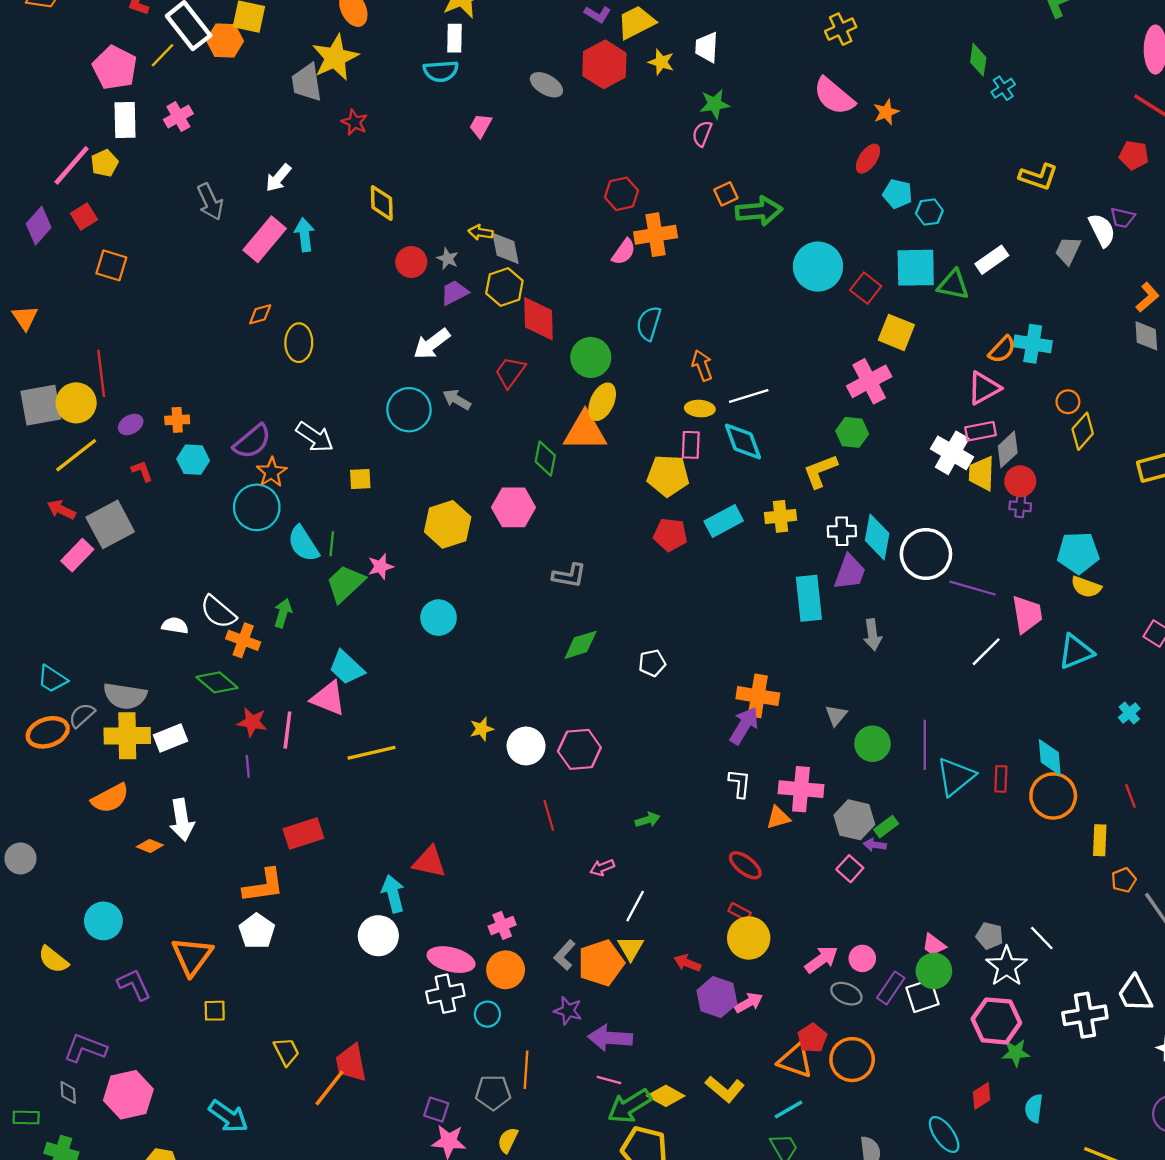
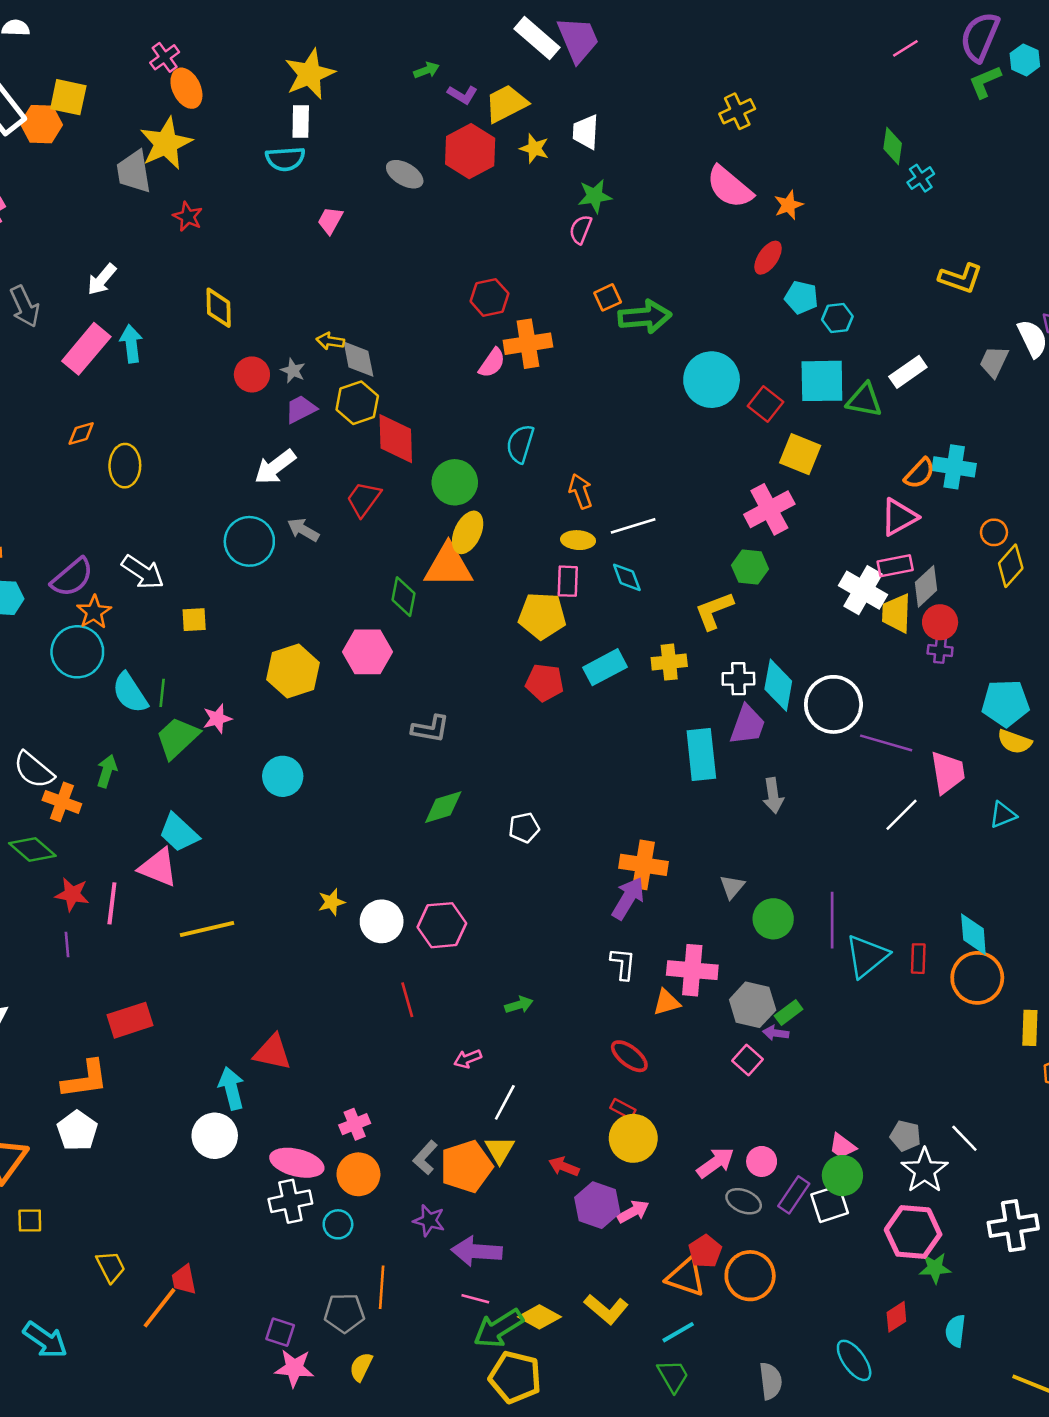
cyan diamond: (743, 441) -> (627, 577), size x0.7
cyan triangle: (1076, 652) -> (1003, 815), size x0.7
red trapezoid: (351, 1063) -> (184, 1280), size x0.7

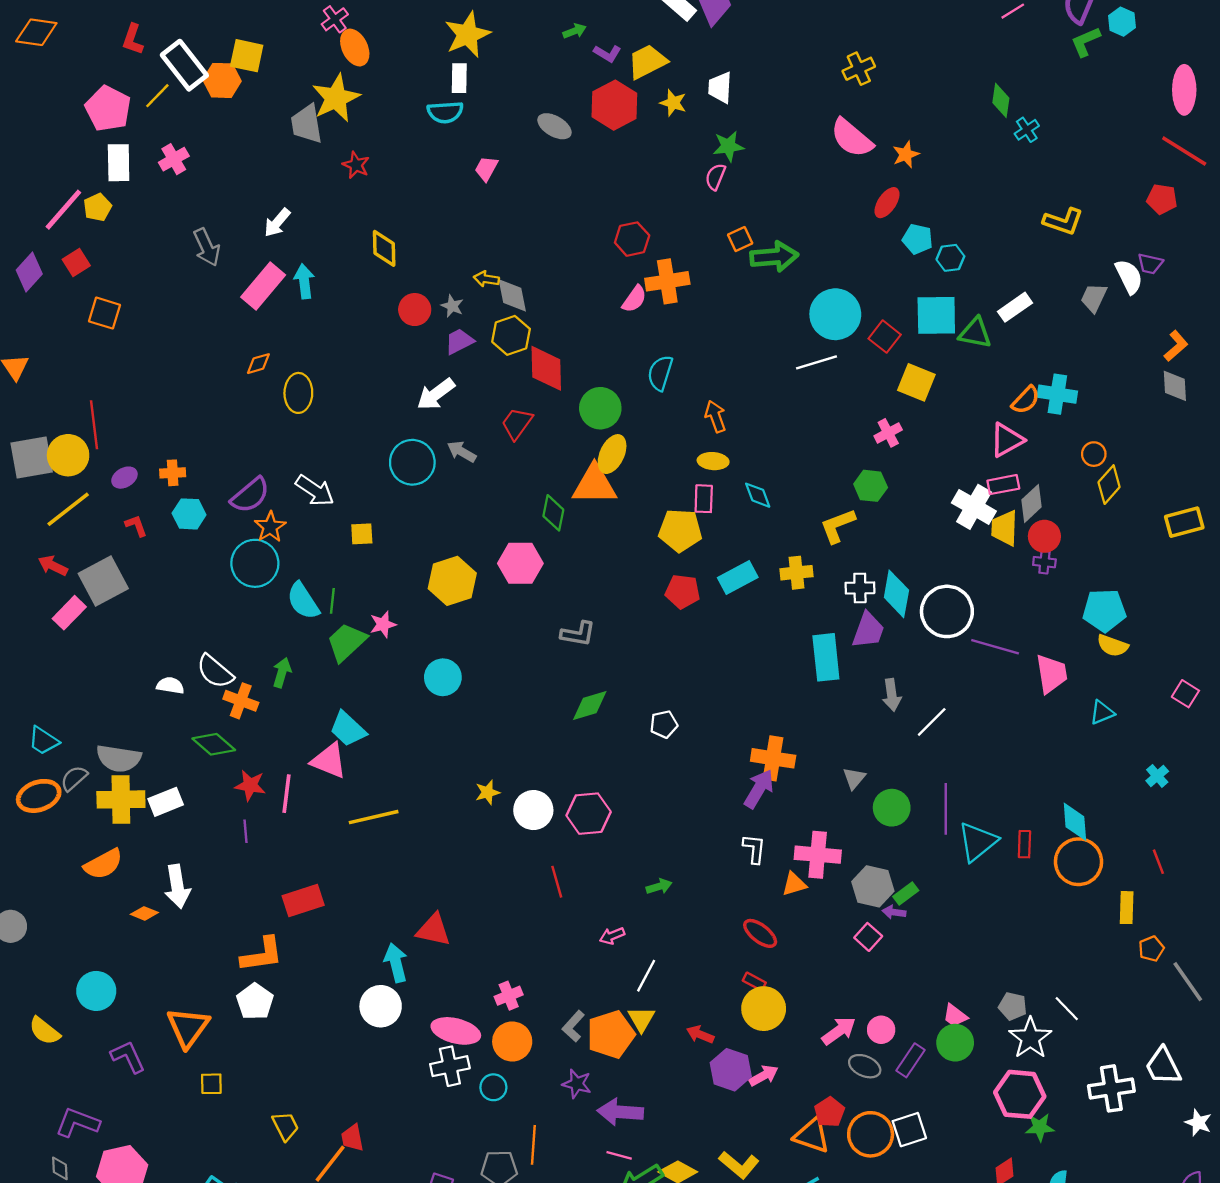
pink cross: (769, 509) -> (888, 433), size x0.6
white line: (633, 526) -> (816, 362), moved
white line: (902, 815) -> (932, 722), moved
white square: (830, 1204) -> (909, 1130), moved

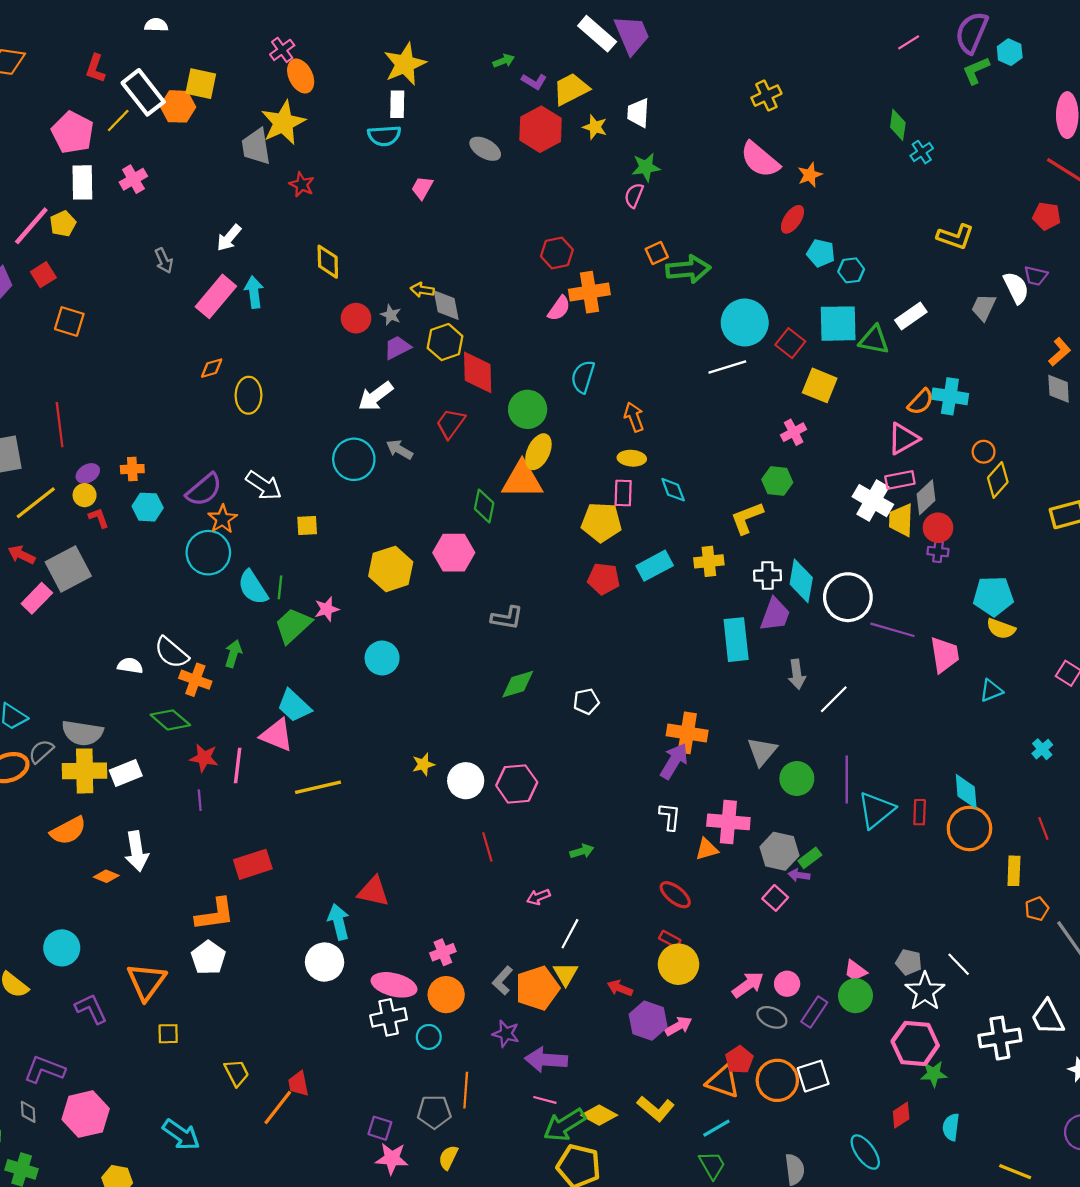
gray arrow: (207, 247) -> (164, 261), size x0.7
yellow circle: (68, 455) -> (85, 495), moved, size x0.6
gray triangle: (854, 778) -> (762, 751), size x1.4

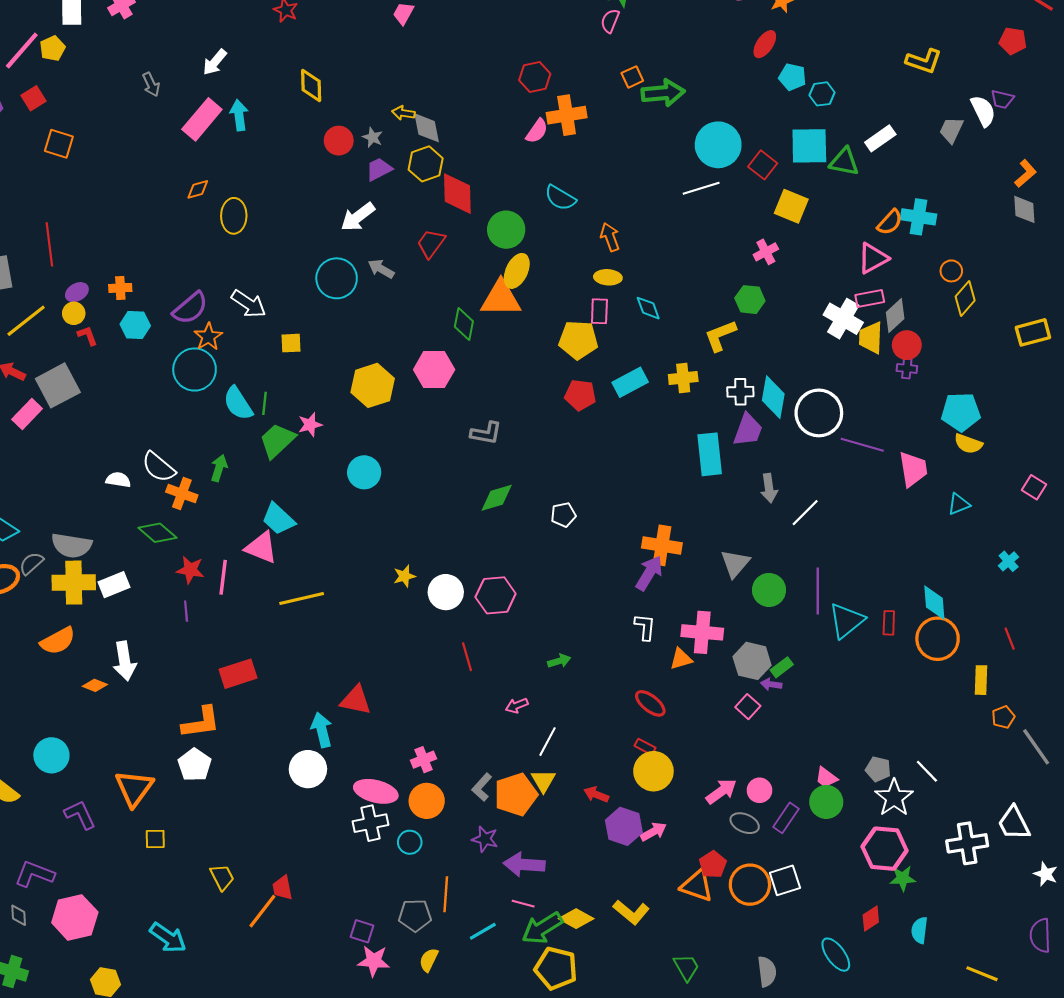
cyan semicircle: (583, 377) -> (560, 198), turned -76
cyan line: (716, 1128) -> (483, 931), moved

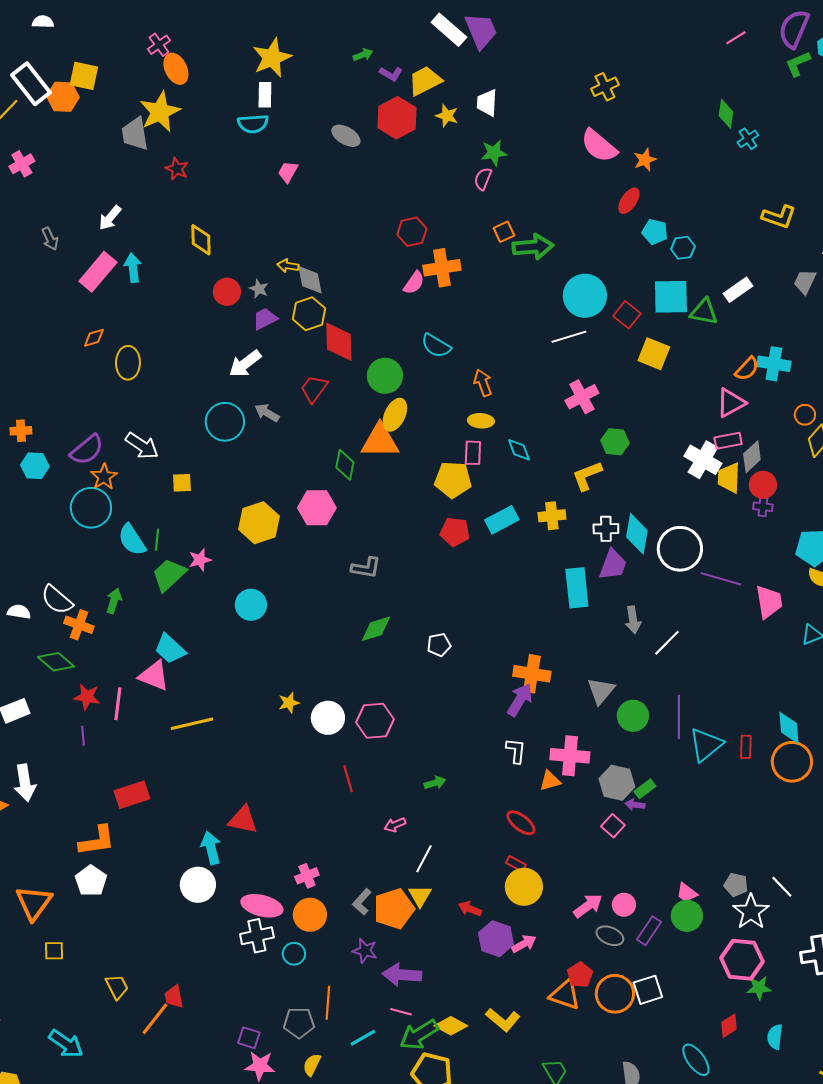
pink cross: (766, 252) -> (582, 397), moved, size x1.4

